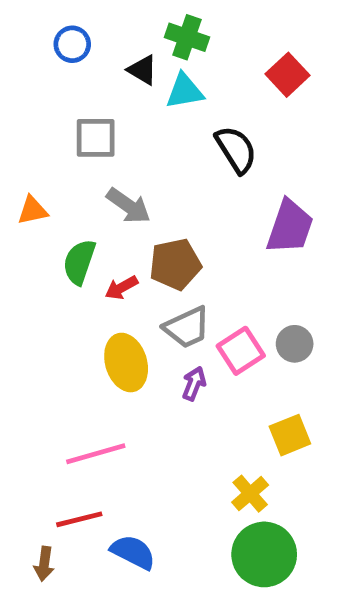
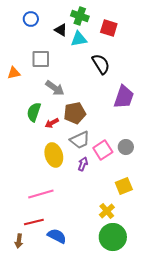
red square: (288, 75) -> (109, 28), moved, turned -30
orange triangle: (32, 210) -> (14, 73), moved

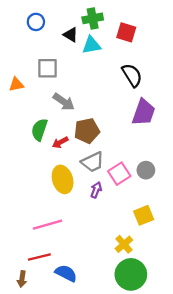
green cross: (80, 16) -> (93, 18), turned -30
black semicircle: (101, 64) -> (132, 75), moved

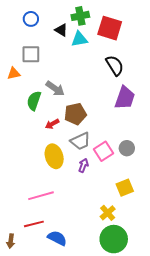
red square: (126, 32) -> (110, 28), size x1.4
gray square: (47, 68) -> (31, 54), moved
green semicircle: (39, 130) -> (34, 101), moved
brown arrow: (22, 279) -> (11, 241), moved

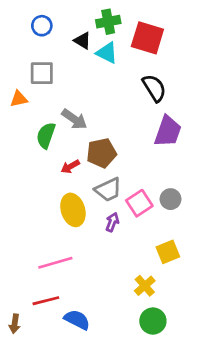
cyan triangle: (79, 39) -> (107, 53), turned 36
green circle: (114, 239) -> (153, 321), size x0.7

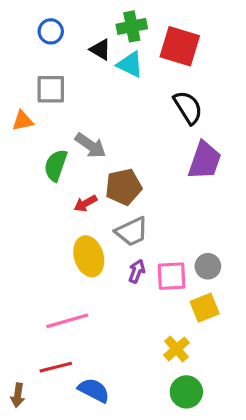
gray circle: (171, 199) -> (208, 266), moved
pink square: (139, 203) -> (171, 276), moved, turned 30

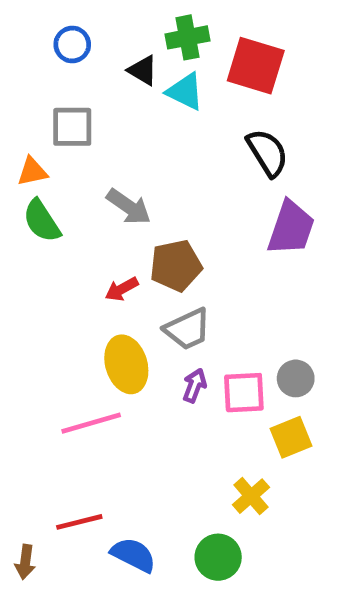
green semicircle: (56, 165) -> (42, 221), moved, turned -52
pink line: (67, 321) -> (91, 423), moved
green circle: (186, 392) -> (218, 557), moved

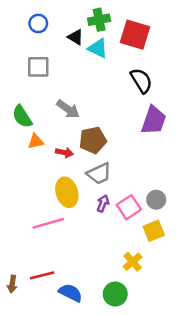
orange triangle: (32, 172) -> (36, 141), moved
red arrow: (122, 289) -> (64, 153), turned -140
pink square: (244, 393) -> (129, 207), turned -30
brown arrow: (25, 562) -> (12, 284), moved

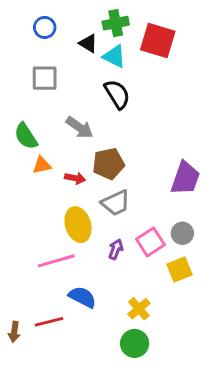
black semicircle: (141, 81) -> (117, 94), moved
purple trapezoid: (154, 120) -> (185, 178), moved
purple arrow: (103, 203) -> (116, 249), moved
yellow cross: (133, 262) -> (139, 309), moved
blue semicircle: (71, 293) -> (82, 297), moved

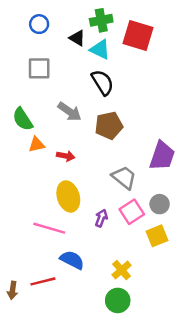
brown pentagon: (108, 164) -> (109, 126), moved
gray trapezoid: (116, 203) -> (124, 177), moved, turned -116
pink line: (56, 261) -> (49, 228), turned 32

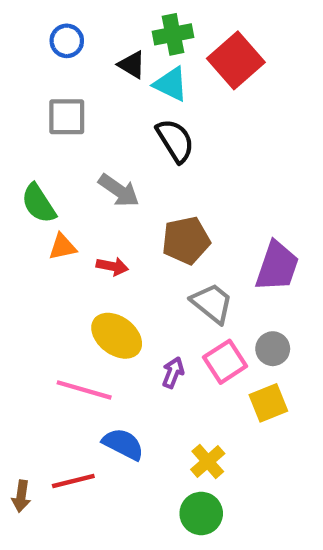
red square: (138, 35) -> (236, 60), turned 32
brown pentagon: (109, 126) -> (186, 240), moved
yellow ellipse: (68, 196) -> (117, 336), turned -36

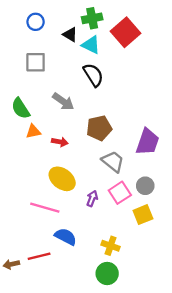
yellow cross: (208, 461) -> (111, 246), turned -30
brown arrow: (21, 496) -> (11, 264), turned 70

